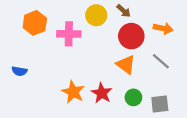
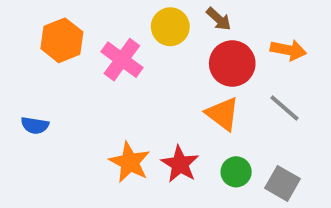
pink cross: (69, 34) -> (122, 60), turned 35
gray square: (160, 104) -> (283, 183), turned 36

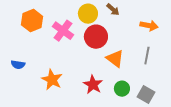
red circle: (232, 64) -> (96, 37), moved
gray line: (284, 108) -> (147, 56), turned 60
orange star: (130, 162) -> (52, 80), moved

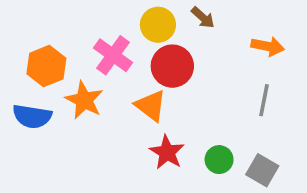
orange hexagon: (32, 21) -> (46, 66), moved
orange triangle: (115, 59) -> (151, 106), moved
blue semicircle: (18, 65) -> (32, 116), size x1.5
orange star: (52, 80) -> (84, 100), moved

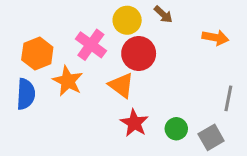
gray line: (264, 100) -> (228, 98), moved
blue semicircle: (32, 116) -> (26, 94), turned -96
gray square: (262, 170) -> (211, 137), turned 30

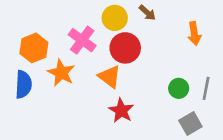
orange arrow: (215, 38) -> (194, 34), turned 70
green circle: (176, 129) -> (179, 88), moved

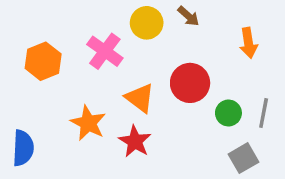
red circle: (125, 48) -> (190, 83), moved
orange star: (61, 73) -> (88, 123), moved
blue semicircle: (23, 84) -> (23, 148), moved
red star: (121, 111) -> (135, 141), moved

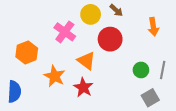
orange hexagon: (43, 61) -> (27, 52), moved
red circle: (190, 83) -> (110, 39), moved

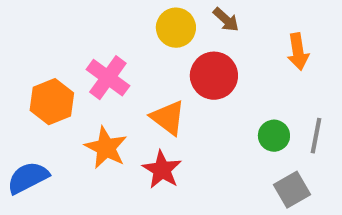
pink cross: (65, 32) -> (108, 78), moved
blue semicircle: (14, 92) -> (28, 178), turned -120

